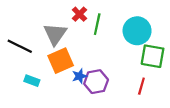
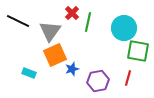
black line: (20, 46) -> (18, 21), moved
purple hexagon: (96, 82) -> (98, 81), moved

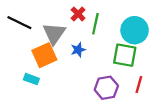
green square: (138, 51) -> (125, 55), moved
orange square: (55, 55) -> (44, 55), moved
blue star: (72, 69) -> (78, 50), moved

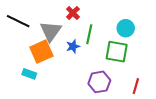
green line: (95, 24) -> (89, 34), moved
cyan circle: (135, 30) -> (126, 28), size x0.7
red line: (139, 84) -> (136, 86), moved

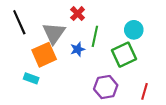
black line: (18, 21) -> (19, 22), turned 40
green square: (117, 52) -> (124, 55), turned -35

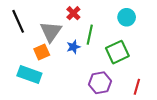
cyan circle: (134, 30) -> (127, 17), moved
orange square: (44, 55) -> (42, 52), size x0.7
cyan rectangle: (31, 78) -> (29, 75), size x1.6

